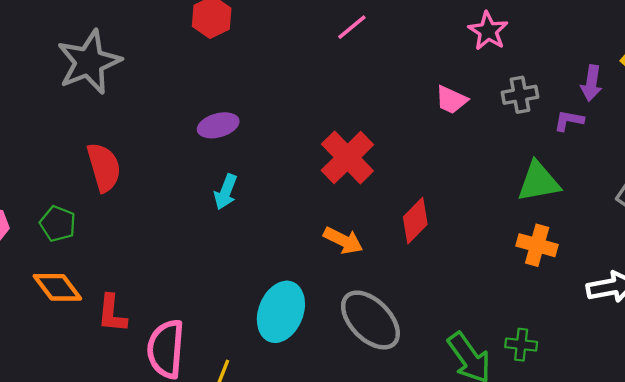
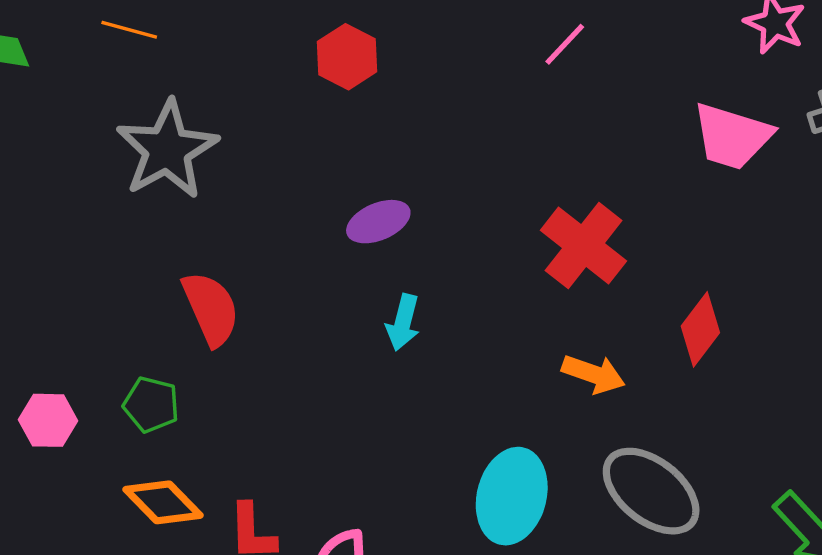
pink trapezoid: (451, 100) -> (732, 136), size x1.6

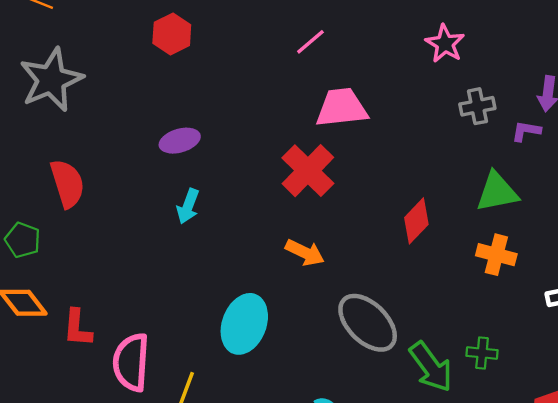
pink trapezoid: (732, 136) -> (342, 108), moved, turned 150
red diamond: (700, 329) -> (416, 221), moved
gray ellipse: (651, 491) -> (368, 323), moved

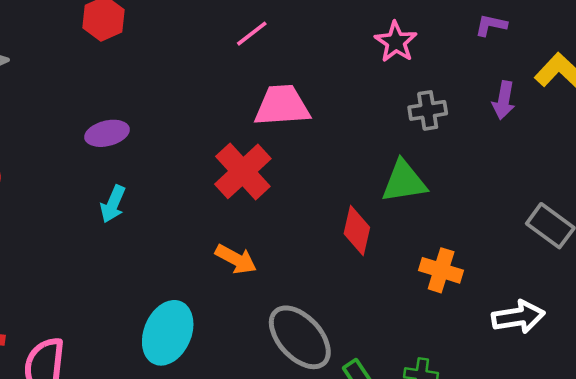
purple L-shape: (526, 131) -> (491, 25), moved
green triangle: (497, 192) -> (404, 182), moved
red diamond: (416, 221) -> (357, 230), turned -33

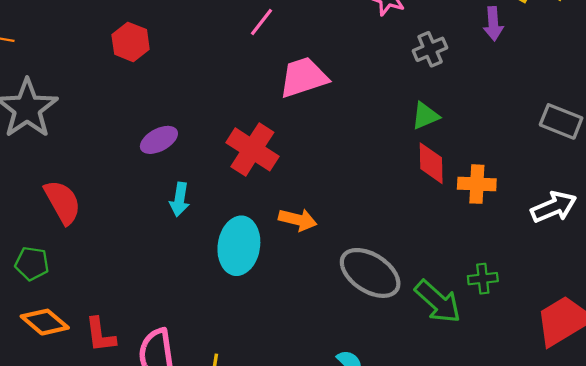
red cross: (243, 171) -> (252, 149), moved
green triangle: (404, 182) -> (425, 116), size x0.7
red diamond: (357, 230) -> (431, 163), moved
cyan ellipse: (168, 333) -> (239, 246), moved

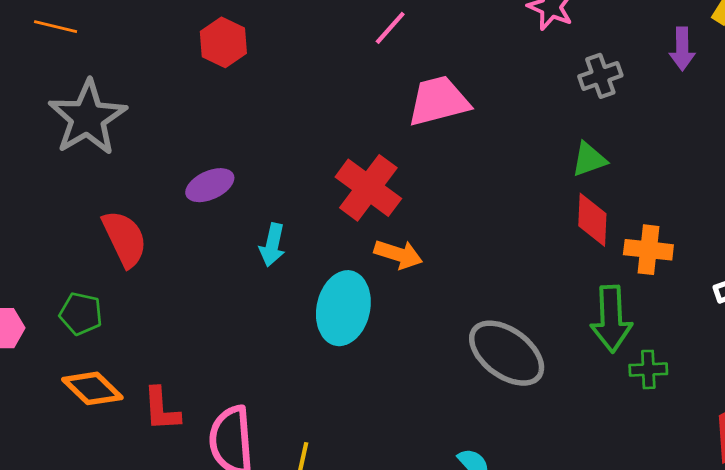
purple ellipse: (159, 140) -> (210, 185), moved
orange arrow: (298, 220) -> (398, 254), moved
green arrow: (438, 302) -> (611, 319), moved, turned 42

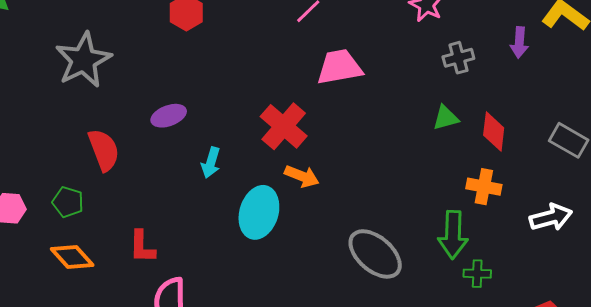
red diamond: (592, 220) -> (494, 132), moved
red L-shape: (161, 409) -> (142, 247), moved

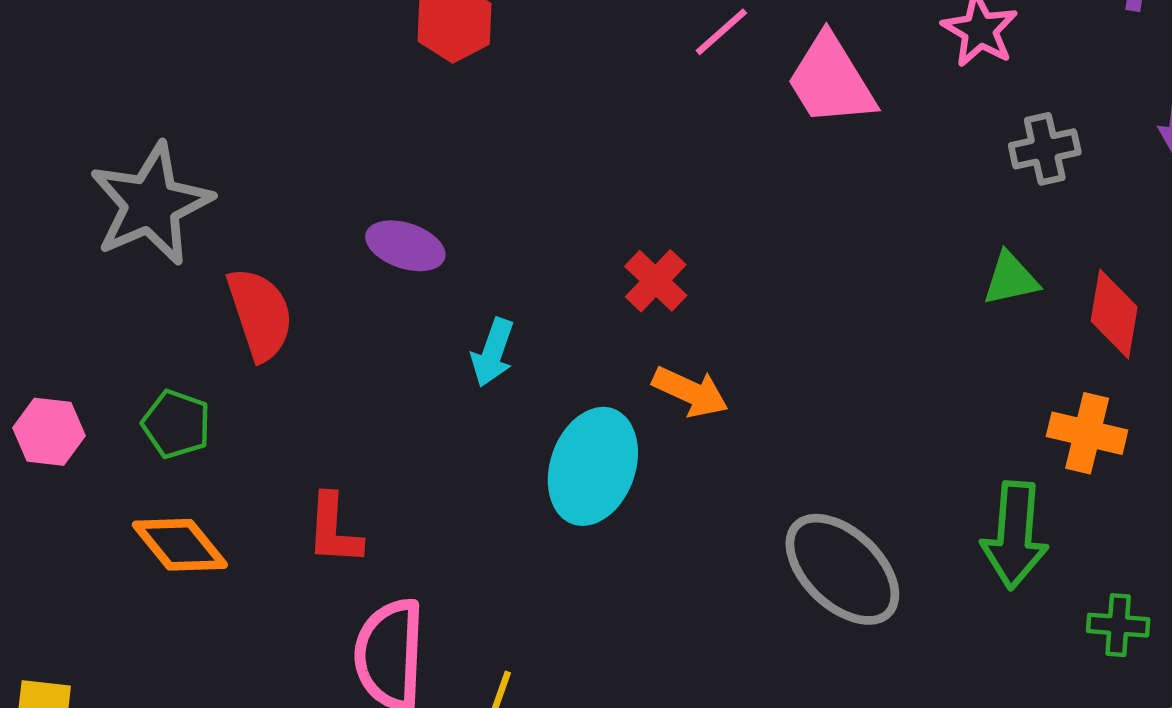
gray star: (83, 60) -> (151, 204), moved
pink trapezoid: (339, 67) -> (831, 80), moved, turned -114
purple ellipse: (169, 116) -> (405, 246), turned 36
red cross: (284, 126) -> (656, 281), size x0.6
green cross: (477, 274) -> (1118, 625), moved

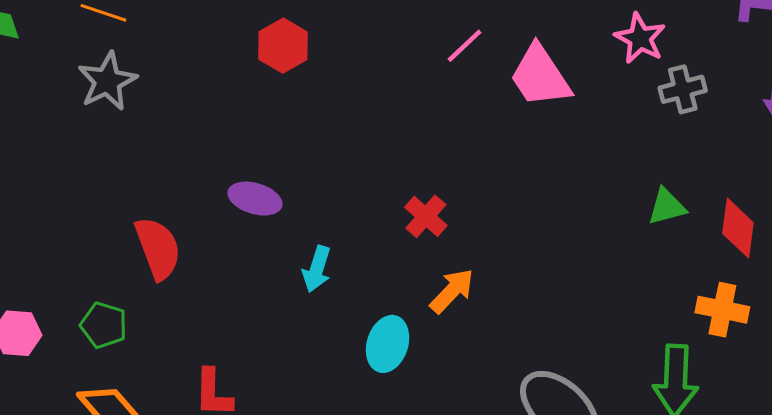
gray cross: (1045, 149) -> (683, 89), moved
gray star: (151, 204) -> (107, 81), moved, size x0.7
orange arrow: (690, 392) -> (452, 291), turned -69
cyan ellipse: (593, 466) -> (388, 344), size x0.7

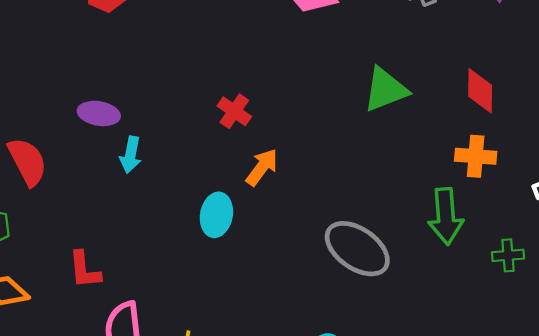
green triangle: (667, 207) -> (385, 90), moved, size x1.5
cyan arrow: (317, 269) -> (131, 155), moved

